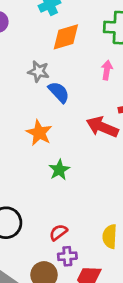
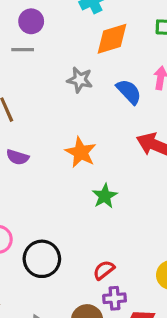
blue semicircle: (59, 92) -> (129, 92), moved

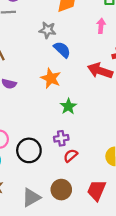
blue semicircle: (129, 92) -> (62, 50), moved
purple cross: (115, 298) -> (61, 138), moved

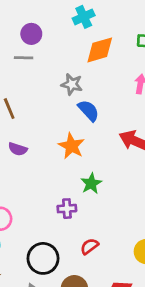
purple cross: (61, 138) -> (67, 209), moved
black circle: (29, 150) -> (43, 258), moved

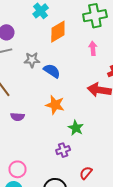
gray star: (72, 84) -> (32, 60), moved
blue semicircle: (88, 111) -> (52, 71), moved

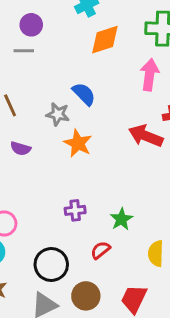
pink arrow: (93, 48) -> (150, 75), size x1.5
gray star: (32, 60) -> (58, 114), moved
green star: (76, 128) -> (121, 219), moved

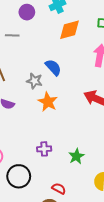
purple circle: (31, 25) -> (27, 12), moved
red semicircle: (100, 250) -> (59, 189), moved, turned 64
black circle: (51, 264) -> (19, 176), moved

